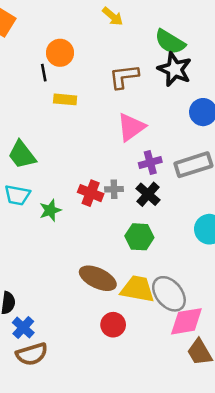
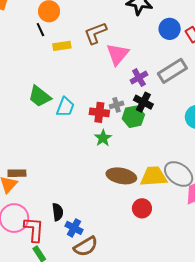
brown L-shape: (124, 76) -> (95, 33), moved
cyan trapezoid: (17, 195) -> (65, 107), moved, turned -65
green star: (50, 210) -> (103, 138), moved
green hexagon: (139, 237) -> (133, 117), moved

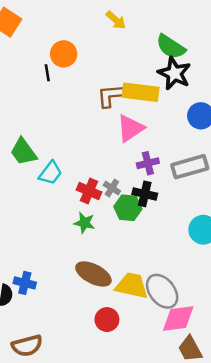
yellow rectangle: (62, 46) -> (141, 92), moved, size x1.6
black cross: (143, 102) -> (145, 194), turned -30
gray cross: (117, 105) -> (112, 188), turned 32
green star: (103, 138) -> (85, 223), turned 30
blue cross: (74, 228) -> (25, 283), moved, turned -30

